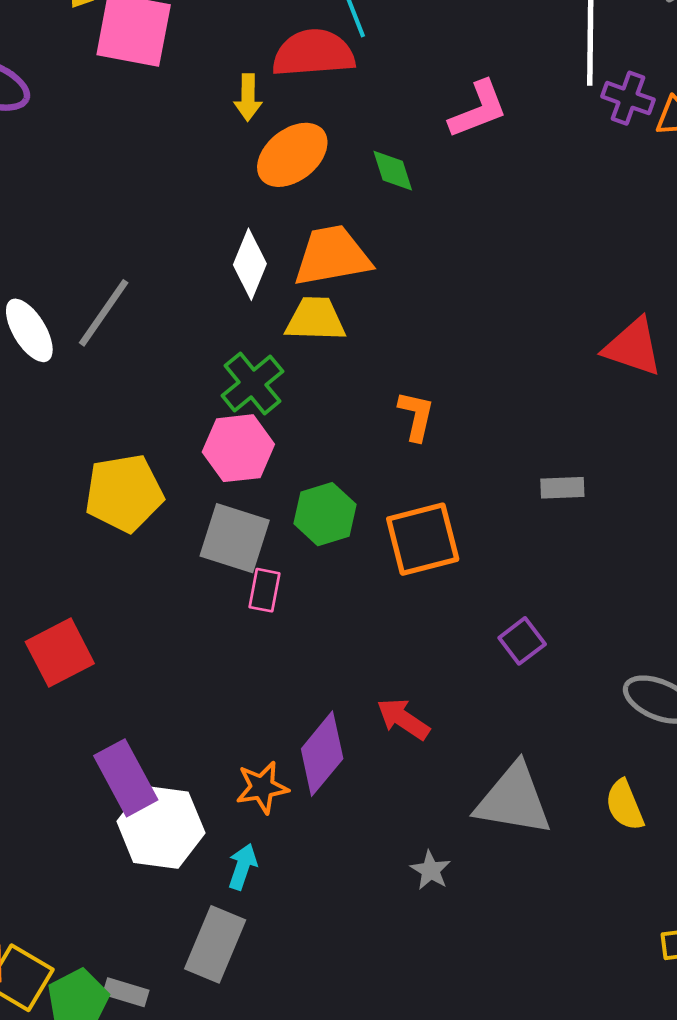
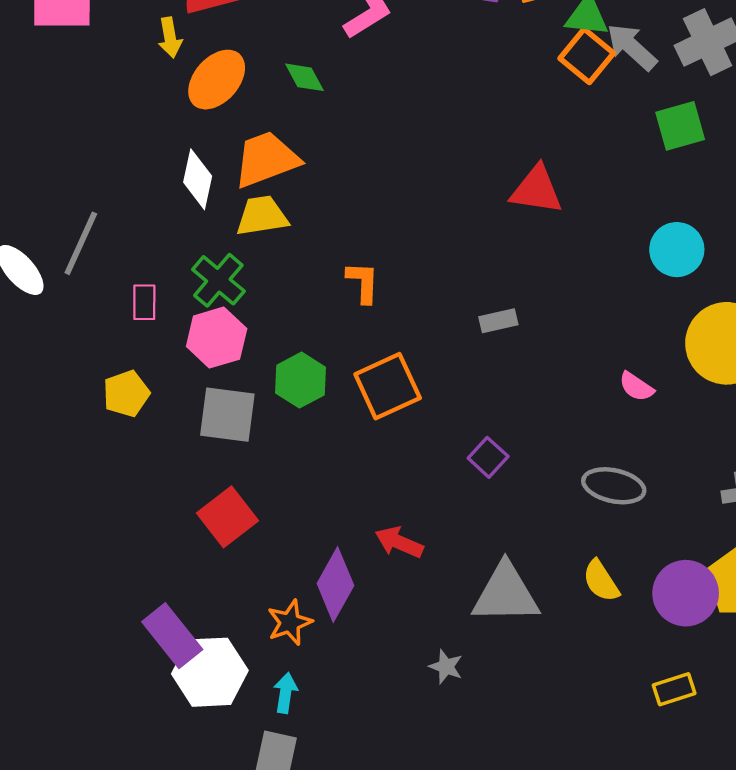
yellow pentagon: (124, 493) -> (126, 394), size x0.7
pink rectangle: (264, 590) -> (144, 302), moved
red square: (60, 653) -> (227, 517), moved

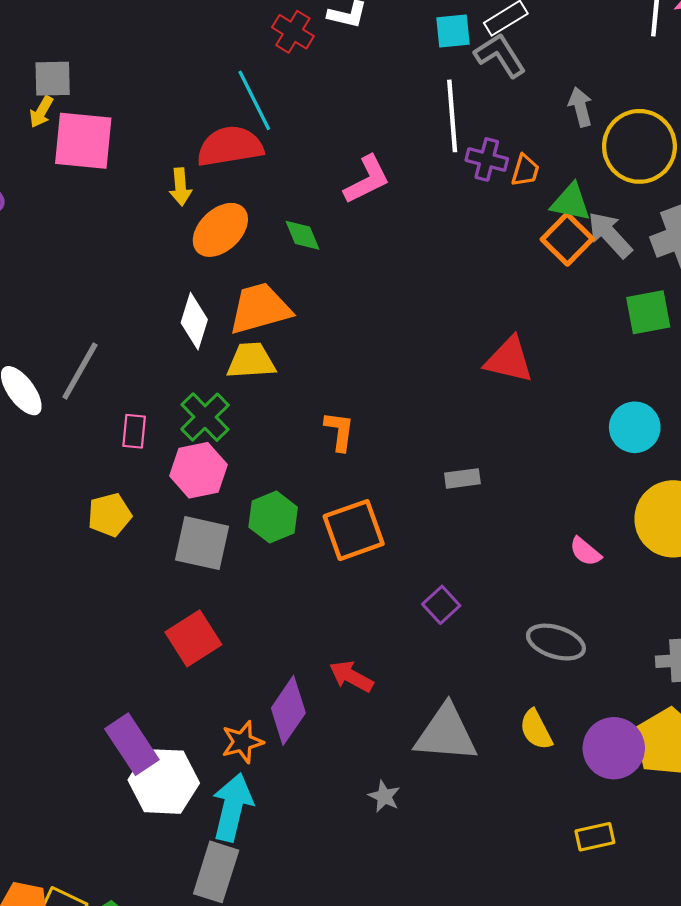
cyan arrow: (285, 693) -> (232, 807), size x1.8

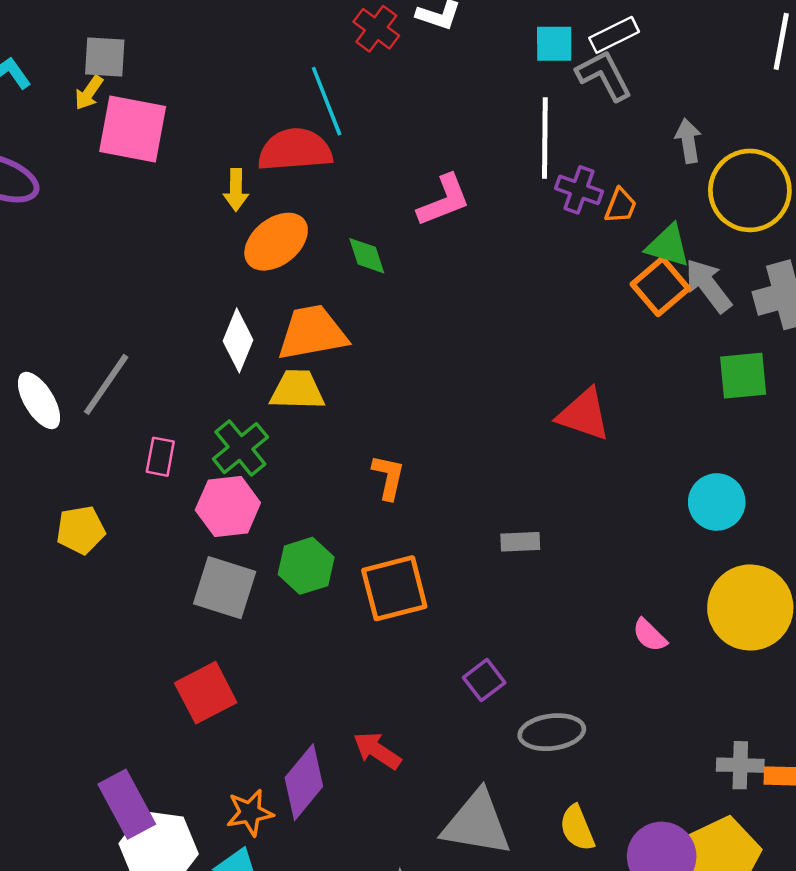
yellow pentagon: (110, 515) -> (81, 530), moved
gray ellipse: (556, 642) -> (552, 732), moved, turned -30

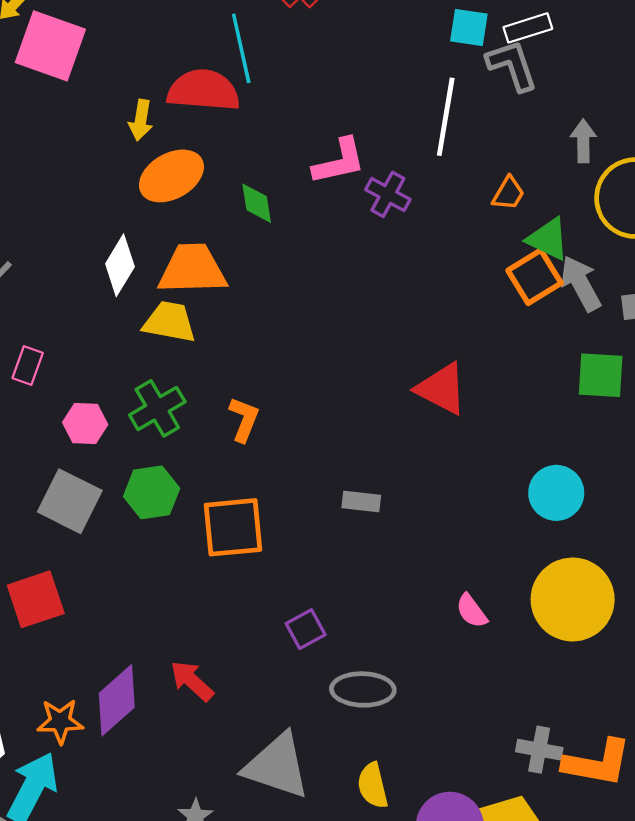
purple cross: (579, 190) -> (388, 194), moved
green cross: (240, 448) -> (157, 408), moved
pink hexagon: (228, 506) -> (85, 423), size x0.7

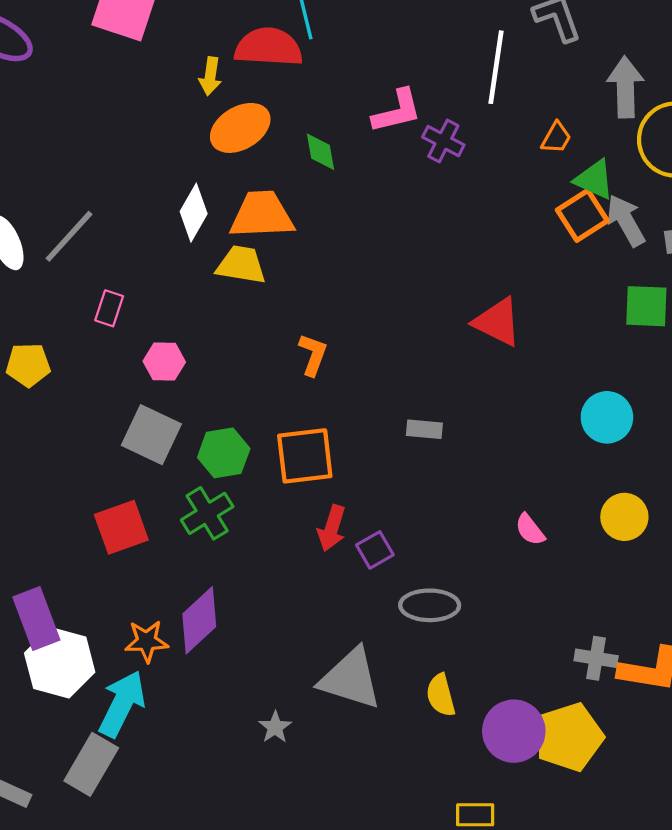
gray arrow: (583, 141) -> (625, 87), size x1.5
green cross: (157, 408) -> (207, 513), moved
green hexagon: (152, 492) -> (224, 453), moved
yellow circle: (573, 599) -> (624, 517), size x0.6
red arrow: (192, 681) -> (332, 528), moved, turned -114

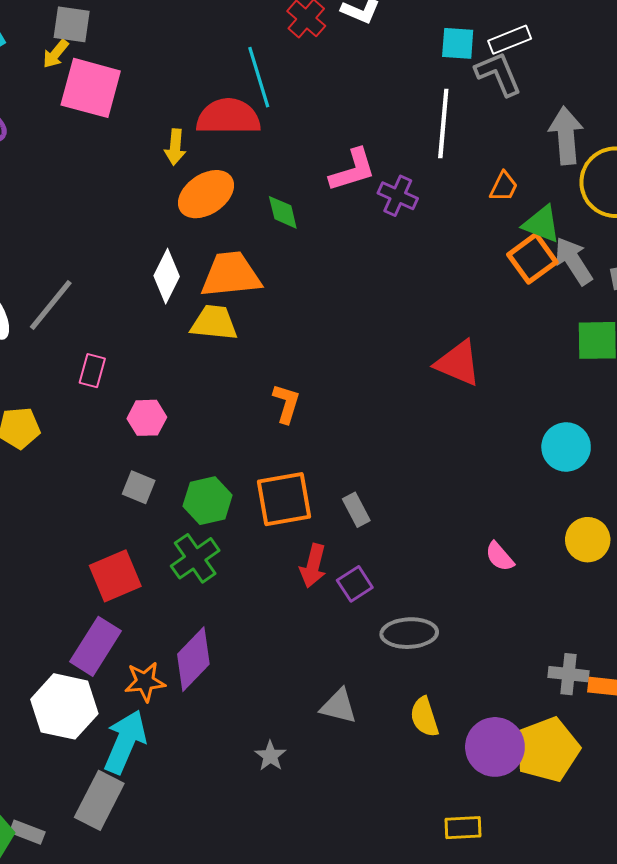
gray rectangle: (424, 429) -> (356, 510), moved, turned 60
gray square: (151, 435) -> (139, 487), size x0.6
purple rectangle: (36, 618) -> (96, 646), moved, turned 56
gray triangle: (351, 679) -> (339, 706), size x0.6

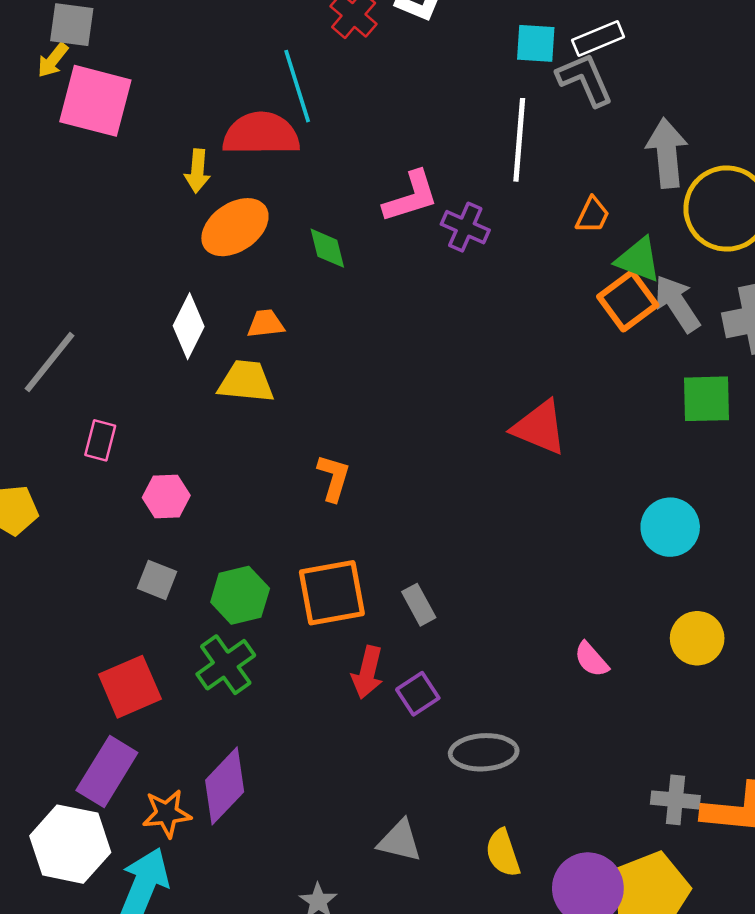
orange trapezoid: (231, 275) -> (266, 324), size x0.5

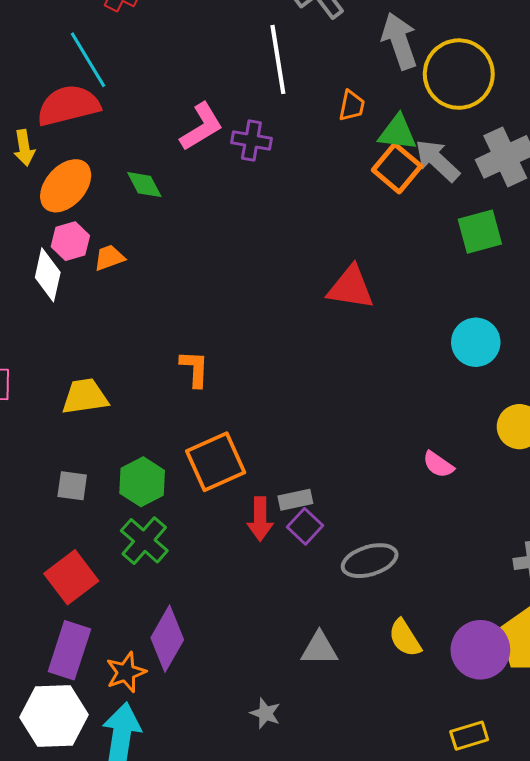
yellow trapezoid: (246, 382) -> (85, 397), moved
pink hexagon: (166, 496) -> (70, 241), moved
gray rectangle: (419, 605) -> (295, 500), moved, turned -60

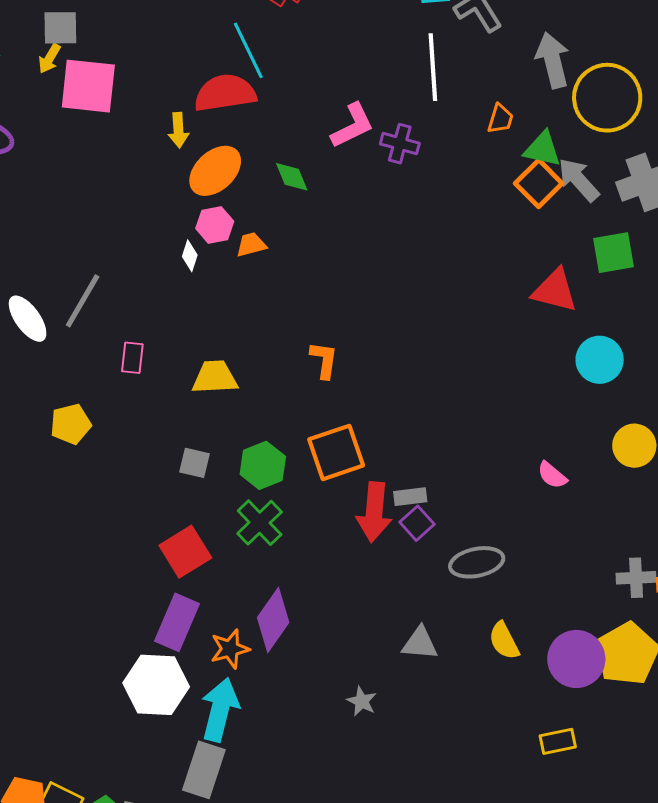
white diamond: (48, 275) -> (190, 256), size x0.6
red triangle: (351, 288) -> (555, 291), moved
red arrow: (260, 519) -> (374, 512), size x1.4

